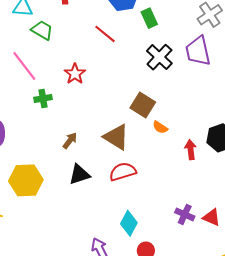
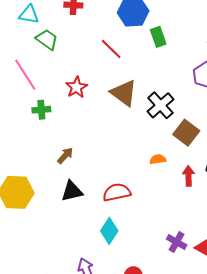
black cross: (159, 57) -> (160, 105), moved
brown square: (143, 105) -> (186, 133), moved
orange semicircle: (160, 127) -> (158, 159), moved, turned 133
brown triangle: (116, 137) -> (124, 93), moved
cyan diamond: (129, 223) -> (109, 231), moved

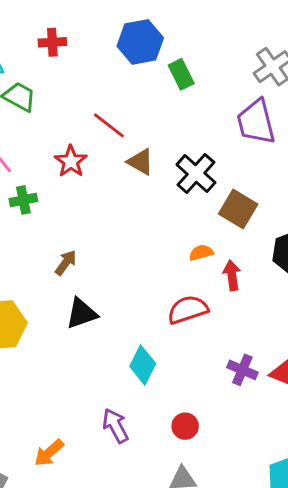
red line: (111, 49) -> (109, 125), moved
brown triangle: (124, 93) -> (140, 162), size x0.7
red arrow: (189, 176) -> (232, 275), moved
red semicircle: (117, 192) -> (188, 310), moved

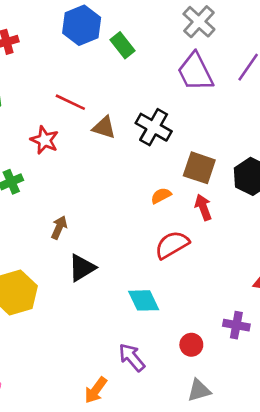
brown square: (238, 209) -> (199, 168), moved
orange semicircle: (201, 253) -> (161, 196), moved
cyan diamond: (143, 365) -> (144, 300), turned -40
purple cross: (242, 370) -> (236, 325), moved
orange arrow: (49, 453) -> (96, 390), moved

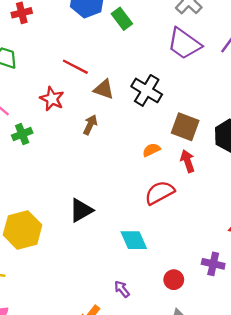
purple trapezoid: (195, 72) -> (184, 44), turned -30
brown arrow: (59, 227) -> (90, 125), moved
purple arrow: (132, 357) -> (122, 289), size x0.7

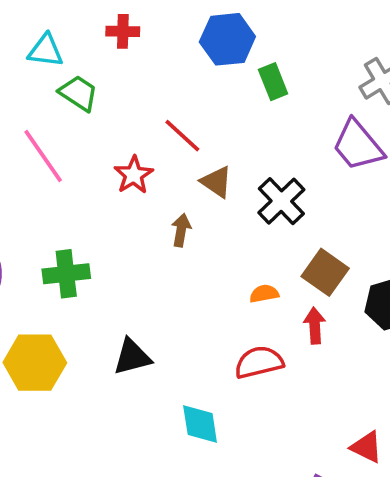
brown arrow: (90, 125) -> (181, 230), turned -30
green cross: (22, 134) -> (66, 274), moved, size x1.4

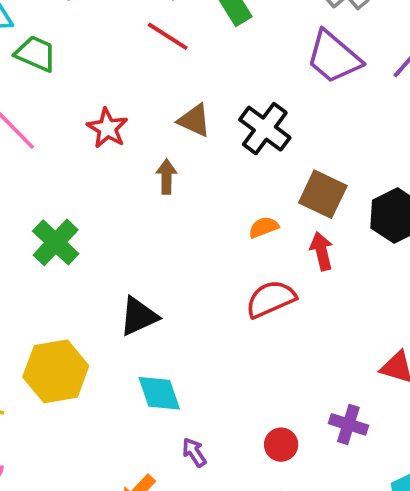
red line: (182, 136) -> (168, 36), moved
green cross: (66, 274) -> (56, 242), turned -30
yellow hexagon: (35, 363) -> (56, 371), moved
cyan diamond: (200, 424) -> (159, 393), moved

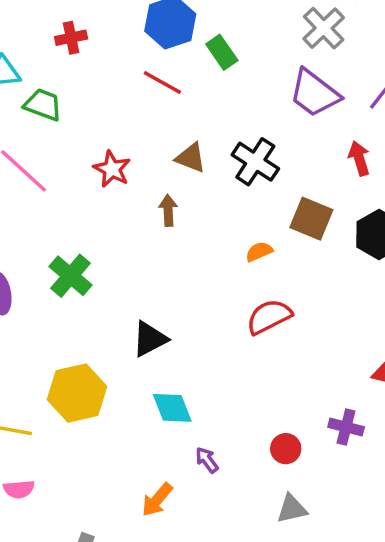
red arrow: (322, 251) -> (359, 158), moved

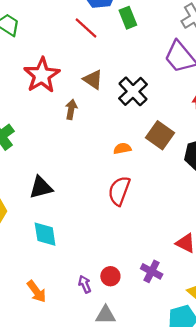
red star: (112, 169) -> (42, 75), size x1.5
red semicircle: (269, 317) -> (119, 191), turned -56
purple arrow: (207, 460) -> (85, 284), moved
orange arrow: (157, 500) -> (37, 292), moved, turned -90

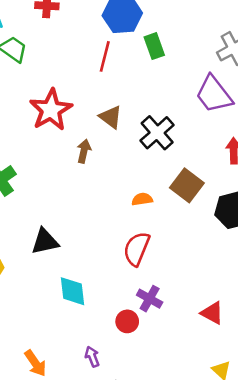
red line: (86, 28) -> (105, 56), turned 60
cyan diamond: (45, 234) -> (73, 291), moved
purple cross: (152, 271) -> (150, 299), moved
red circle: (110, 276) -> (127, 321), moved

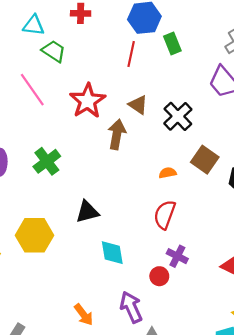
brown arrow: (84, 151) -> (117, 134), size x1.5
purple arrow: (92, 357) -> (131, 307), size x1.8

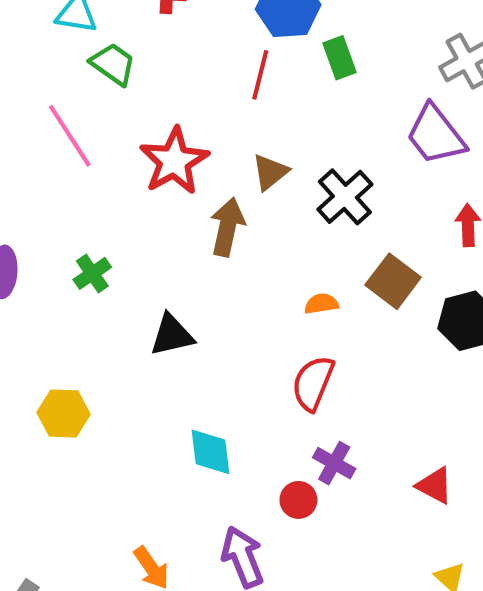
brown triangle: (138, 105) -> (270, 172), turned 45
green cross: (47, 161) -> (92, 273), size x0.7
black triangle: (87, 212) -> (172, 335), moved
yellow hexagon: (34, 235) -> (64, 413), size x0.7

